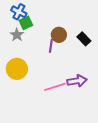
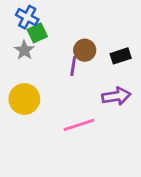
black rectangle: (84, 39) -> (121, 56), turned -64
purple arrow: (77, 81) -> (116, 96), moved

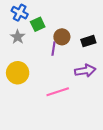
green square: (37, 33) -> (38, 24), moved

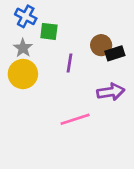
green square: (38, 24) -> (49, 31), turned 32
brown circle: (62, 37) -> (101, 45), moved
yellow circle: (18, 73) -> (23, 74), moved

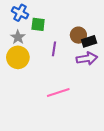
purple arrow: (111, 92) -> (87, 58), moved

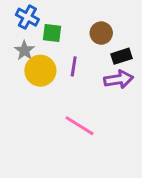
brown circle: (78, 35) -> (101, 33), moved
yellow circle: (18, 57) -> (40, 71), moved
pink line: (58, 92) -> (79, 126), turned 50

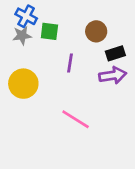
gray star: (24, 50) -> (22, 36), moved, turned 30
yellow circle: (40, 71) -> (23, 84), moved

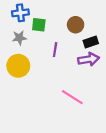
blue cross: (26, 16) -> (20, 13), turned -35
gray star: (22, 36) -> (19, 38), moved
pink line: (76, 119) -> (72, 97), moved

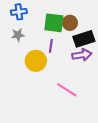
green square: (39, 25) -> (54, 23), moved, size x1.5
black rectangle: (91, 42) -> (84, 39), size x1.5
yellow circle: (18, 66) -> (36, 61), moved

